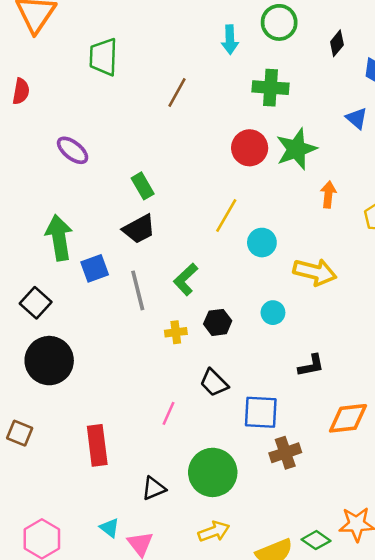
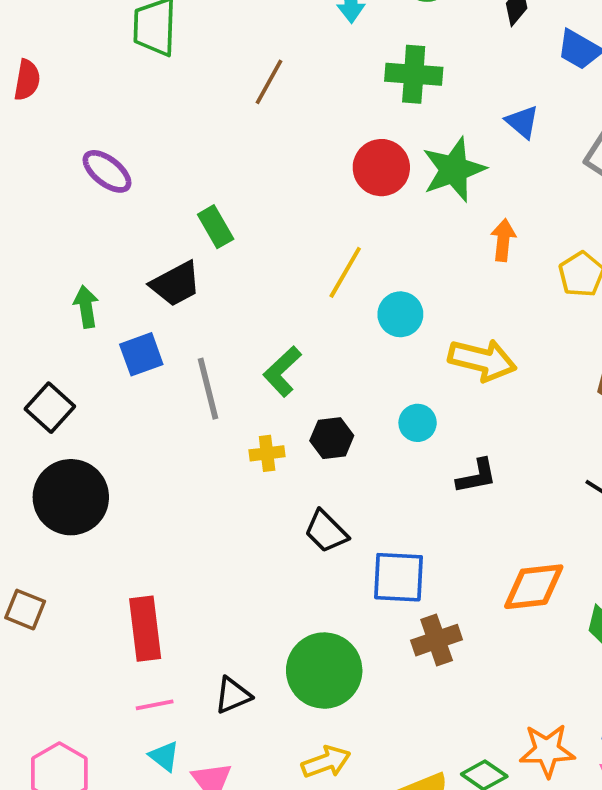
blue triangle: (357, 118) -> (522, 122), moved
black trapezoid: (139, 229) -> (176, 284), moved
green arrow: (59, 238) -> (86, 307), size x0.6
black L-shape: (311, 365) -> (477, 476), moved
pink line: (168, 413) -> (155, 705), moved, turned 55

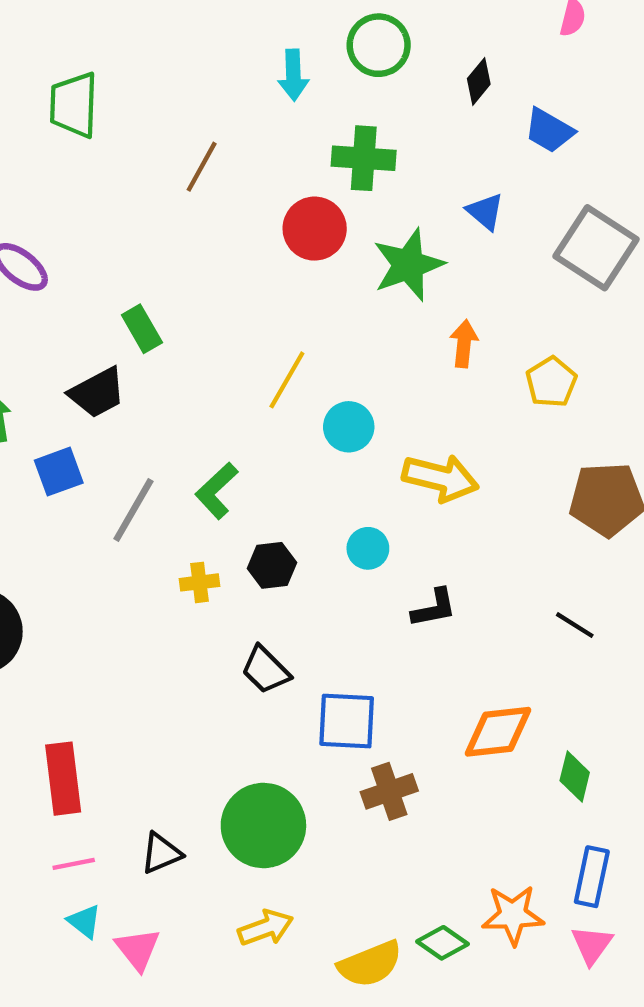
red circle: (381, 168) -> (315, 229), moved
gray line: (208, 389) -> (133, 510), turned 44

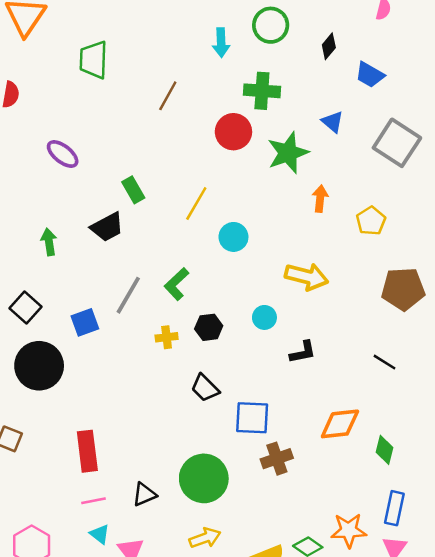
yellow line: (287, 380) -> (196, 204), moved
cyan circle: (349, 427) -> (233, 237), moved
blue square: (59, 472) -> (85, 322), moved

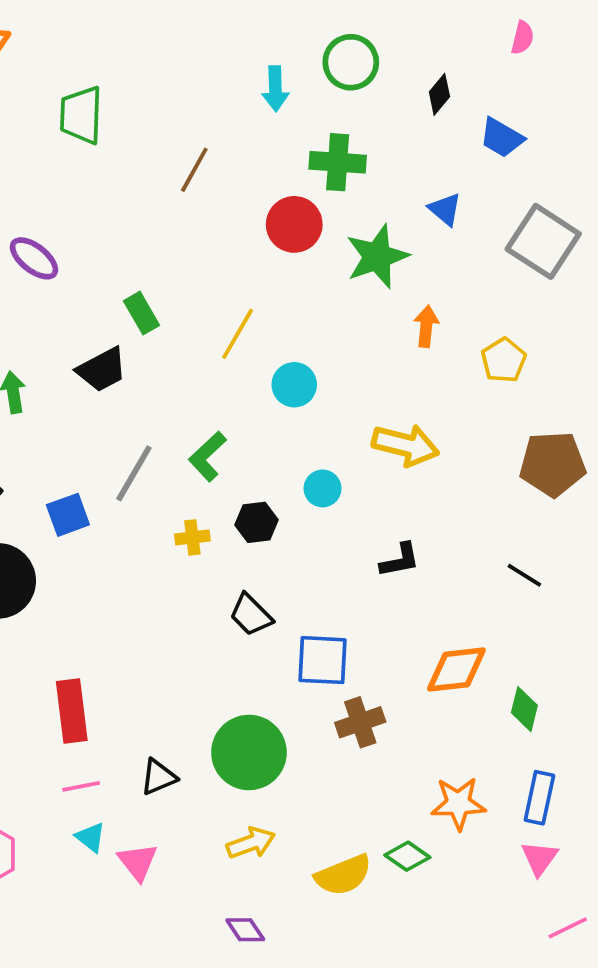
cyan circle: (264, 317) -> (323, 488), moved
orange star: (349, 530) -> (458, 803), moved

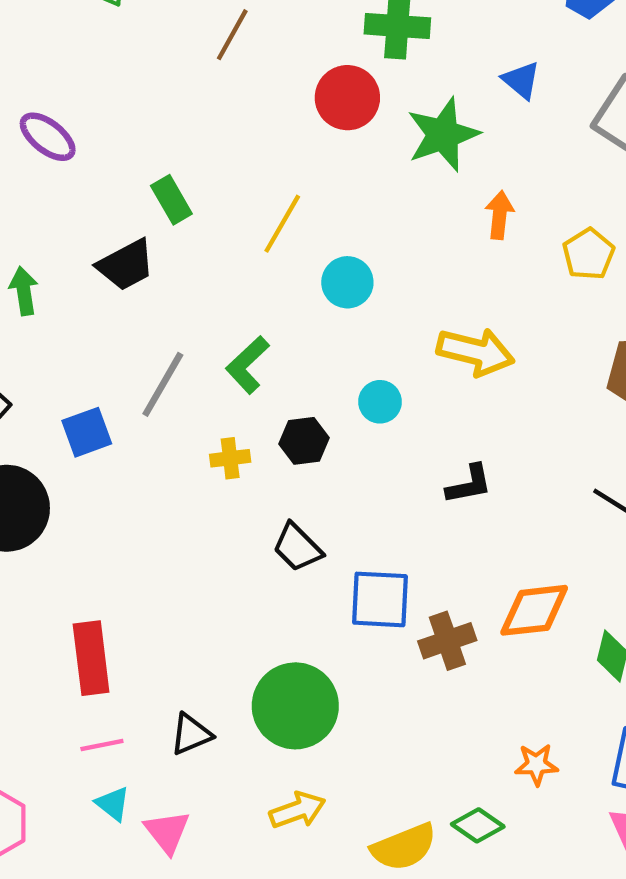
brown cross: (360, 722) -> (447, 641), moved
orange star: (458, 803) -> (536, 765), size x0.7

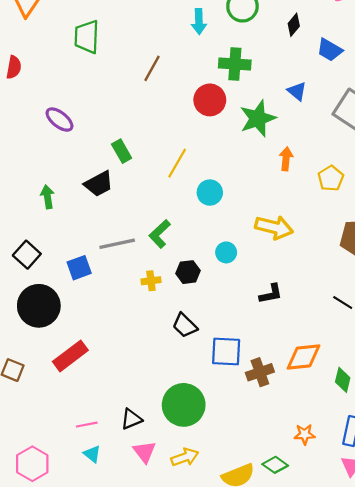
gray line: (163, 384) -> (117, 244), turned 48
red rectangle: (91, 658) -> (70, 356), moved, turned 60
pink triangle: (167, 832) -> (144, 452), moved

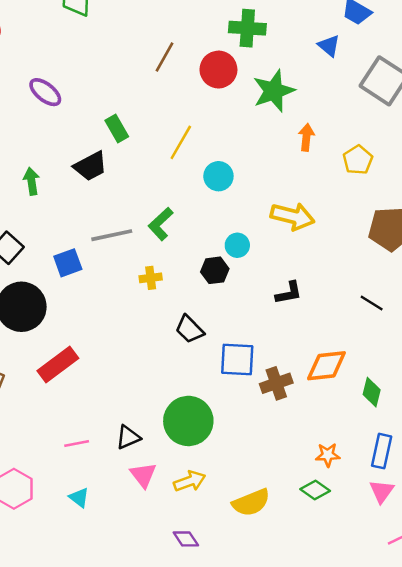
brown line: (152, 68) -> (164, 57), moved
blue triangle: (297, 91) -> (329, 46), moved
black hexagon: (188, 272) -> (215, 270), moved
cyan triangle: (92, 454) -> (79, 498), moved
green diamond: (275, 465) -> (315, 490), moved

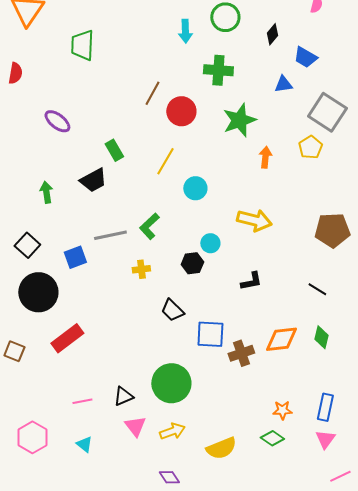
blue triangle: (329, 46) -> (283, 84), turned -48
red circle: (218, 70) -> (181, 111), moved
yellow pentagon: (358, 160) -> (310, 147), moved
green diamond: (372, 392) -> (321, 337), moved

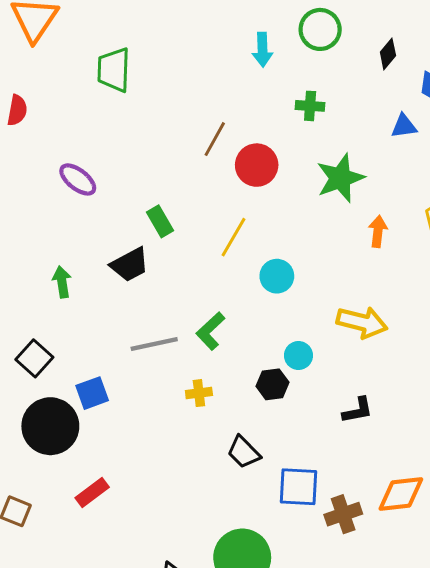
green cross: (218, 70) -> (310, 106), size x0.7
blue square: (75, 257) -> (92, 393), moved
red rectangle: (67, 338) -> (92, 493), size x0.7

